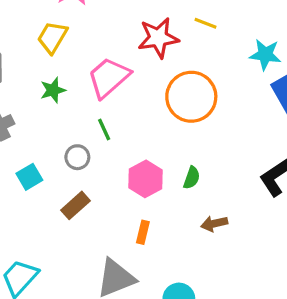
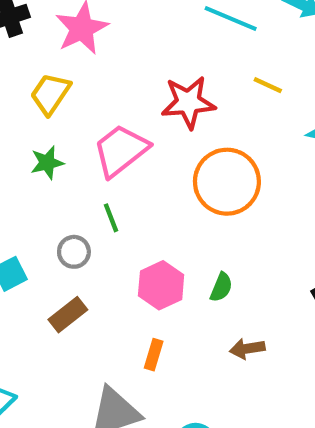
yellow line: (205, 23) -> (268, 85), moved

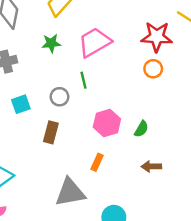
red star: (188, 102) -> (157, 37), moved
orange circle: (227, 182) -> (153, 69), size x0.5
brown rectangle: (68, 315) -> (51, 132), turned -45

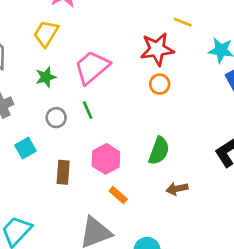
gray circle: (59, 97) -> (56, 118), moved
pink hexagon: (107, 123) -> (106, 159), moved
green semicircle: (141, 129) -> (159, 151), size x1.5
orange rectangle: (97, 162) -> (118, 195), turned -63

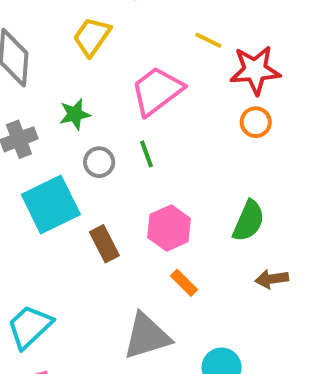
yellow line: (183, 22) -> (208, 40), moved
green star: (46, 77) -> (75, 114), moved
cyan square: (25, 148) -> (51, 205), size x1.8
brown rectangle: (63, 172) -> (104, 244), turned -35

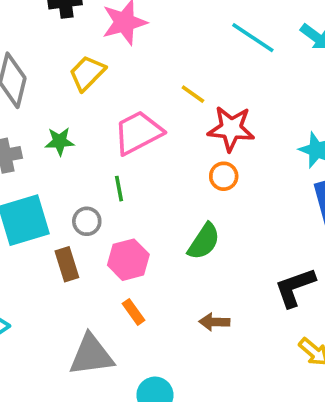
gray circle: (99, 162) -> (87, 221), moved
green semicircle: (249, 221) -> (204, 241), moved

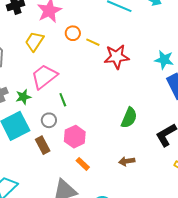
pink trapezoid: (138, 133) -> (44, 77), moved
green star: (60, 141) -> (23, 97), moved
orange circle: (224, 176) -> (73, 33), moved
green semicircle: (204, 241) -> (129, 118), moved

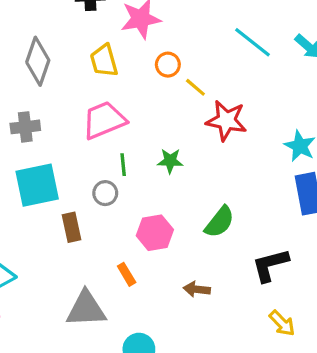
yellow trapezoid: (34, 41) -> (104, 61), turned -65
green star: (23, 97) -> (170, 161), moved
gray circle: (49, 120) -> (105, 193), moved
pink hexagon: (75, 137) -> (155, 233), moved

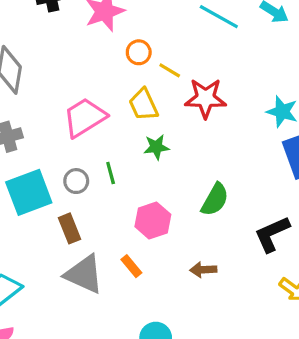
yellow trapezoid: (104, 61) -> (143, 105), moved
green line: (123, 165) -> (111, 173), moved
gray circle: (105, 193) -> (76, 181), moved
gray triangle: (86, 309) -> (84, 274), moved, turned 36

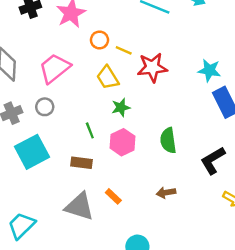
pink trapezoid: (85, 117) -> (55, 68), moved
gray circle: (76, 181) -> (45, 107), moved
green semicircle: (215, 200) -> (168, 140), turned 150
pink hexagon: (153, 221) -> (123, 142), moved
brown rectangle: (70, 228) -> (82, 163), moved, turned -54

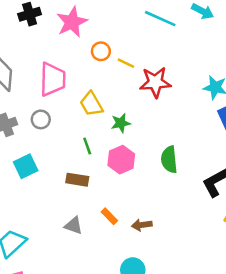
pink trapezoid: (55, 68) -> (53, 79), turned 128
yellow trapezoid: (108, 78) -> (91, 104), moved
cyan square: (32, 152) -> (26, 166), size x0.7
brown arrow: (166, 193) -> (142, 225), moved
gray triangle: (80, 206) -> (74, 226), size x0.6

